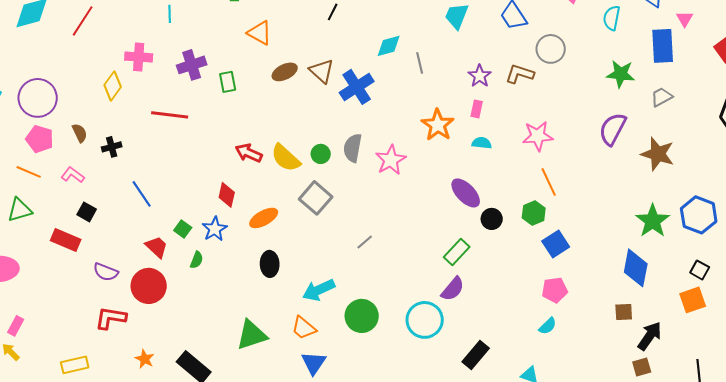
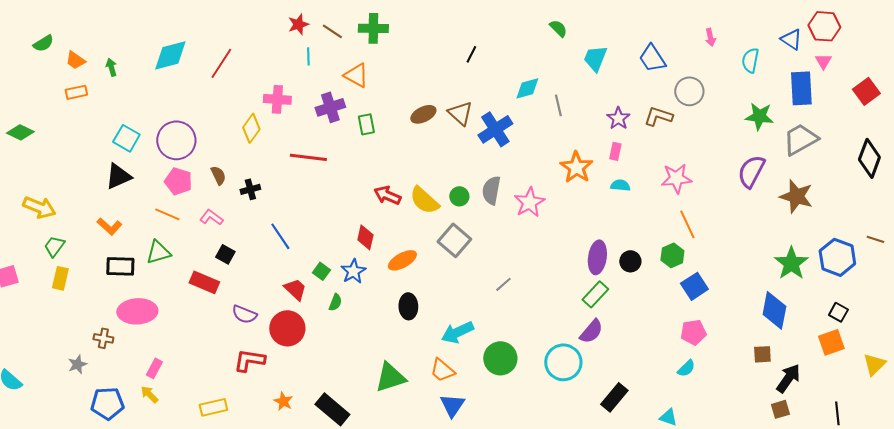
orange triangle: (260, 33) -> (356, 75), moved
gray trapezoid: (662, 97) -> (800, 139), size x1.6
purple ellipse: (466, 193) -> (597, 257), moved, turned 52

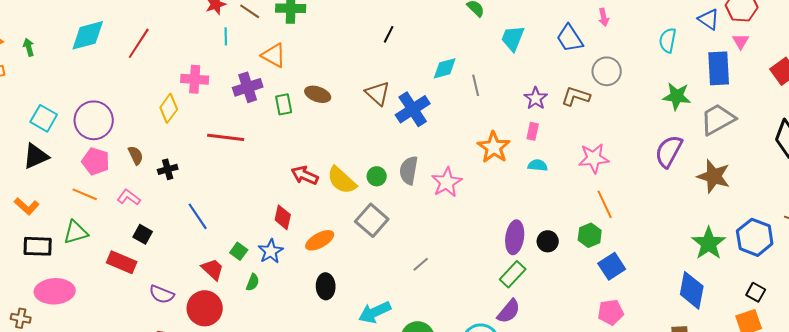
pink arrow: (710, 37) -> (604, 17), moved
brown ellipse: (423, 114) -> (318, 94), moved, turned 45

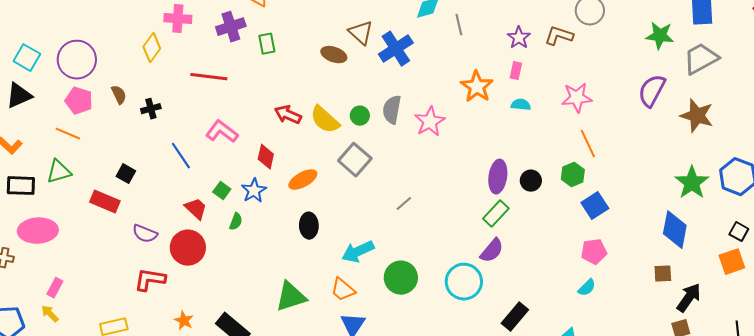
brown ellipse: (318, 94) -> (334, 55), moved
pink L-shape: (129, 197) -> (222, 132), moved, size x1.4

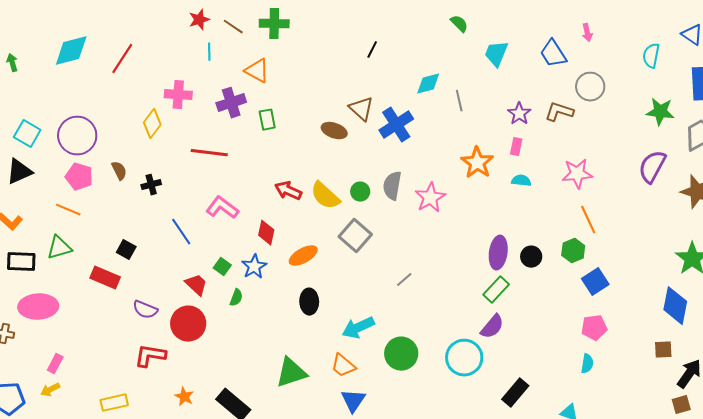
cyan semicircle: (587, 288) -> (587, 364), turned -36
yellow arrow: (50, 314) -> (50, 390), turned -72

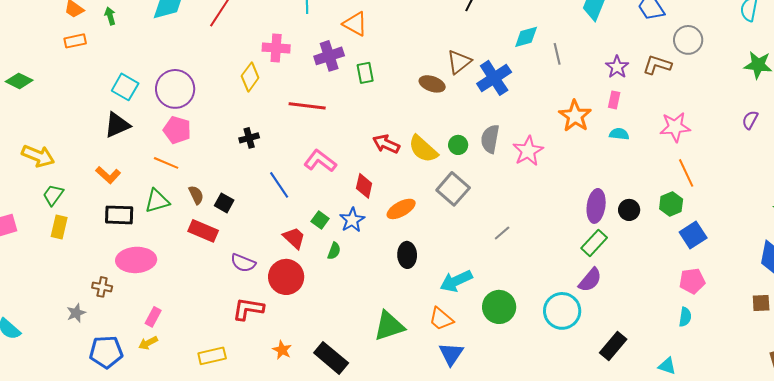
brown triangle: (361, 109) -> (459, 62), turned 40
purple semicircle: (652, 167) -> (750, 120), size x0.6
brown semicircle: (119, 171) -> (196, 195), moved

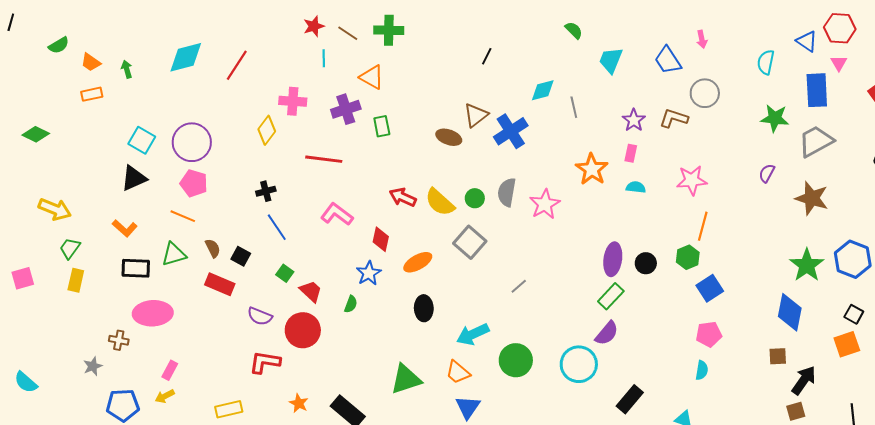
orange line: (686, 173) -> (703, 226), turned 40
blue line: (279, 185) -> (277, 227), moved
green square: (320, 220) -> (285, 273), moved

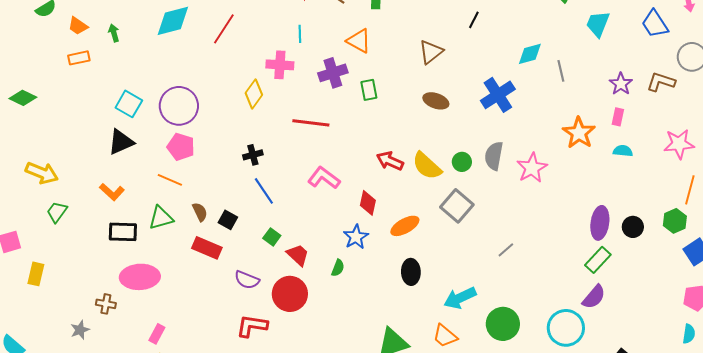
cyan line: (324, 58) -> (300, 34), moved
brown triangle: (476, 115) -> (431, 52), moved
yellow rectangle: (76, 280) -> (36, 274), moved

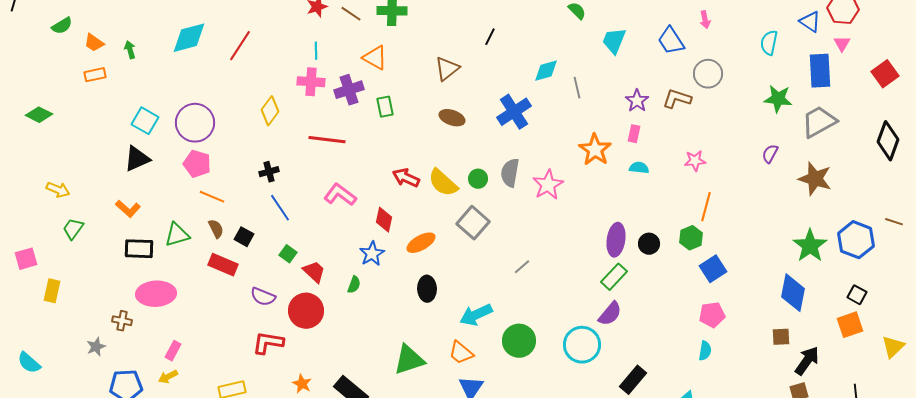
pink cross: (280, 65) -> (311, 82), moved
pink star: (679, 144) -> (695, 161), size x0.7
yellow arrow: (42, 173) -> (58, 190), size x0.7
orange line: (170, 180) -> (212, 197), moved

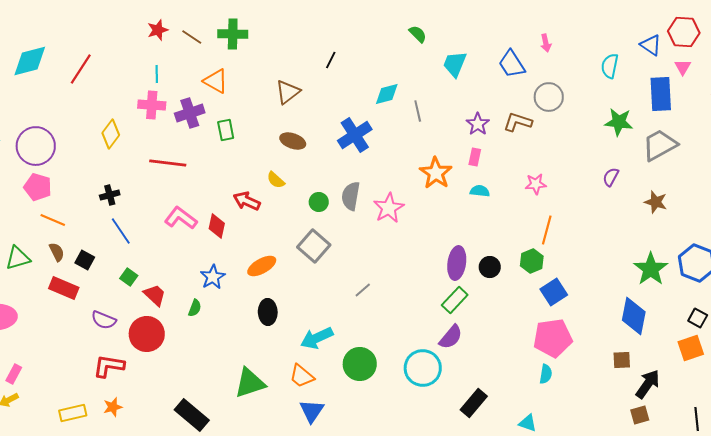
brown star: (815, 179) -> (656, 202), size x0.7
yellow semicircle: (443, 183) -> (276, 180), moved, size x0.6
red diamond: (384, 220) -> (217, 226), moved
pink pentagon: (712, 315) -> (553, 338), size x1.5
orange star: (302, 384) -> (113, 407), moved, turned 30

